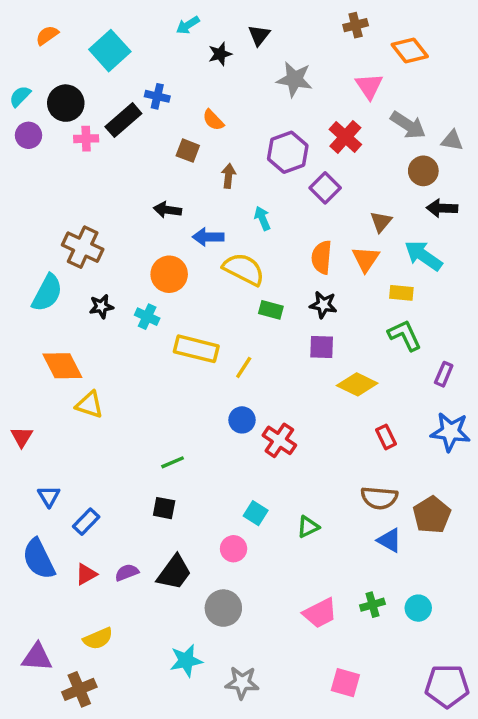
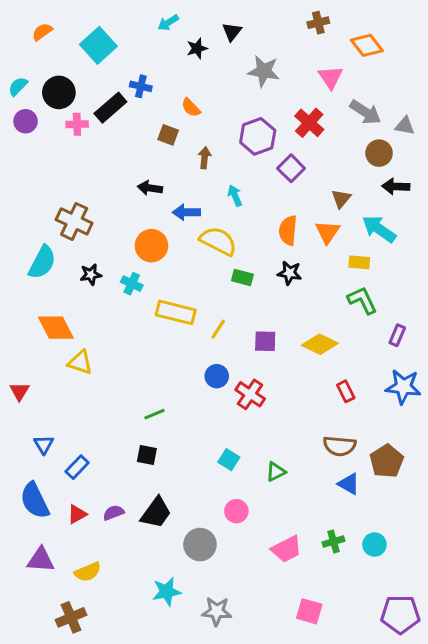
purple square: (322, 347) -> (265, 341), moved
pink circle: (234, 549) -> (236, 511), moved
purple triangle: (37, 657) -> (41, 560), moved

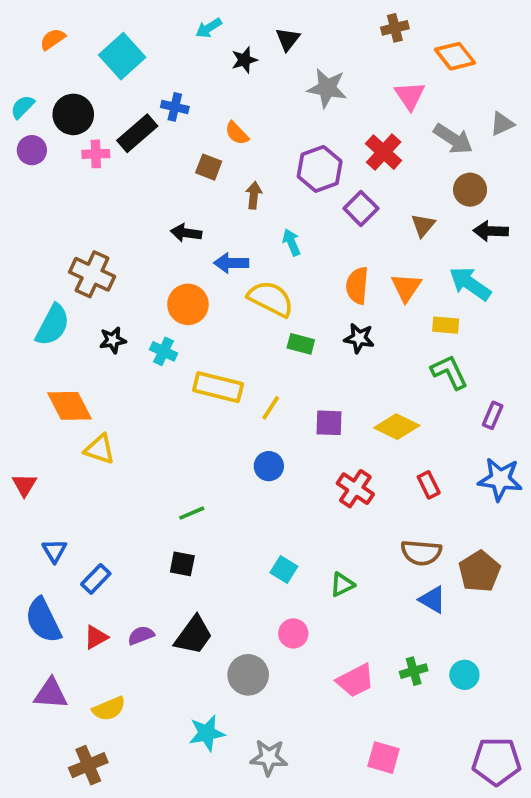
gray triangle: (405, 126) -> (502, 124), moved, turned -35
brown triangle: (341, 199) -> (423, 225), moved
red cross: (250, 394) -> (355, 489), moved

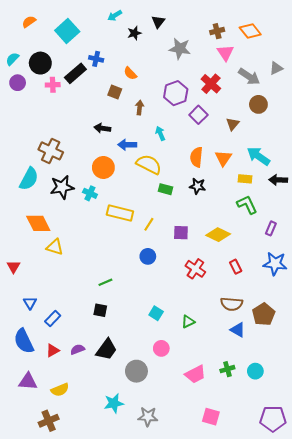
brown cross: (395, 28) -> (217, 31), moved
black arrow: (491, 231) -> (278, 180), moved
black star: (113, 340) -> (62, 187), size x1.6

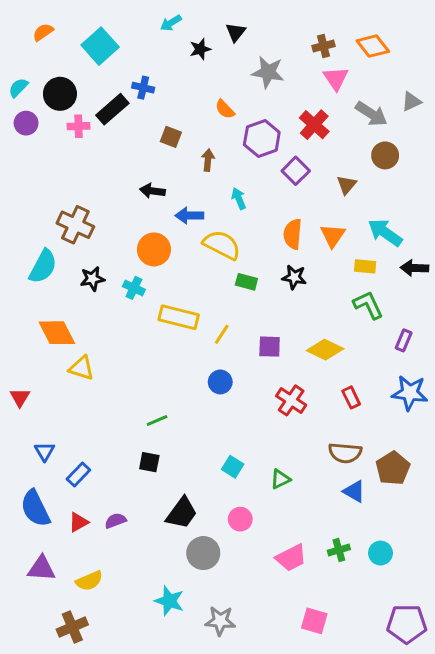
orange semicircle: (130, 73) -> (225, 109), moved
black star: (62, 187) -> (92, 279), size x0.7
black trapezoid: (106, 349) -> (182, 513), moved
cyan star: (114, 403) -> (169, 601), turned 30

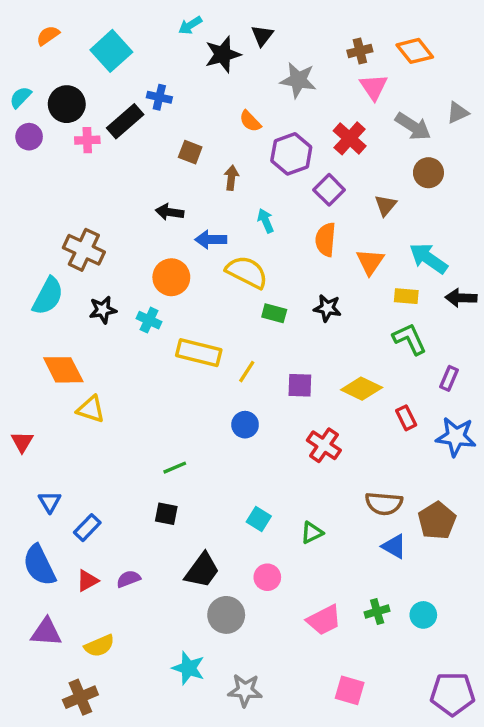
black star: (200, 49) -> (223, 54), size x1.5
orange semicircle: (293, 234) -> (326, 240), moved
red rectangle: (351, 397) -> (406, 418), moved

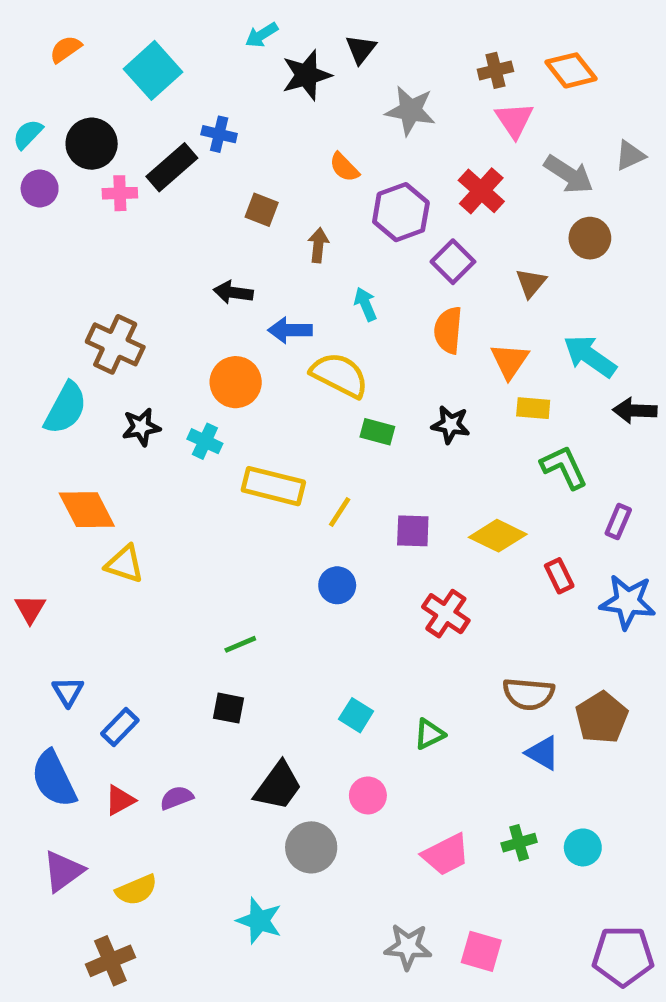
yellow rectangle: (406, 296) -> (533, 408), moved
purple triangle: (46, 632) -> (63, 871), turned -40
gray star: (245, 690) -> (408, 947), moved

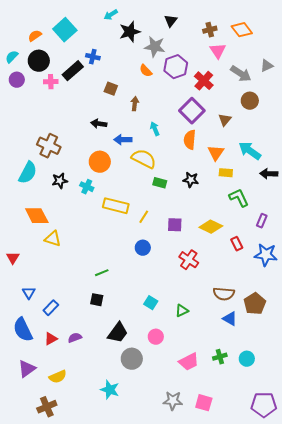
orange semicircle: (66, 49) -> (35, 36), moved
black triangle: (361, 49) -> (171, 21), moved
gray star: (410, 111) -> (155, 47), moved
purple hexagon: (401, 212) -> (176, 67), moved
purple square: (453, 262) -> (192, 111), size x1.4

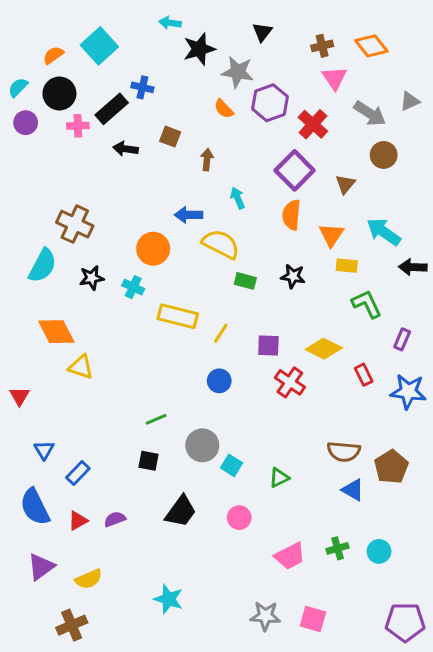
cyan arrow: (111, 15) -> (170, 23), turned 40
black arrow: (99, 124) -> (125, 149), moved
red cross: (189, 260) -> (290, 382), moved
gray circle: (132, 359) -> (202, 445), moved

